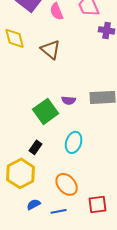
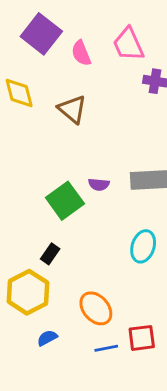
cyan ellipse: (74, 142) -> (143, 246), moved
blue line: (59, 211) -> (106, 348), moved

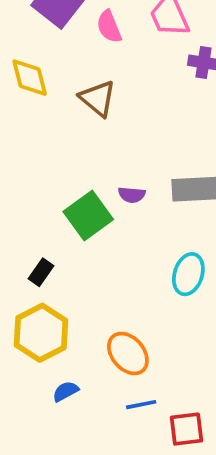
black rectangle: (50, 254) -> (41, 272), moved
red square: (142, 338) -> (186, 429), moved

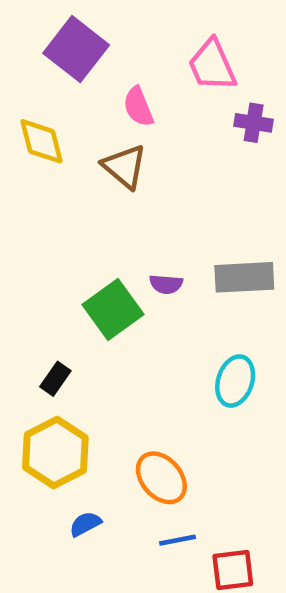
pink semicircle: (109, 27) -> (138, 107), moved

